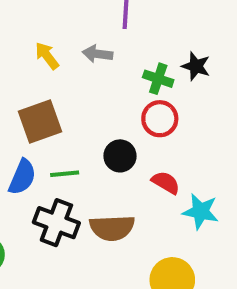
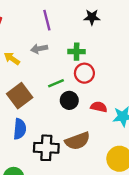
black star: (196, 66) -> (92, 17), moved
green line: (65, 174) -> (56, 83), moved

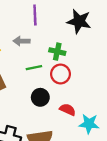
black star: (92, 17) -> (79, 21), size x1.5
green line: (56, 83) -> (34, 68), moved

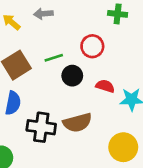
green cross: (57, 52) -> (118, 14), moved
green line: (34, 68) -> (54, 58), moved

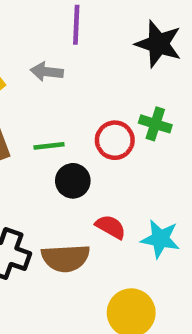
green cross: (118, 14) -> (155, 124), moved
red semicircle: (105, 86) -> (111, 227), moved

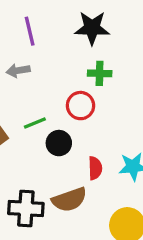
green cross: (155, 124) -> (100, 73), moved
red semicircle: (111, 227) -> (95, 168), turned 75

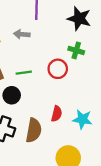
black circle: (59, 143) -> (12, 95), moved
brown semicircle: (69, 200) -> (34, 130), turned -75

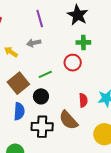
black star: (79, 19) -> (78, 15), turned 30
brown semicircle: (34, 130) -> (68, 120), turned 145

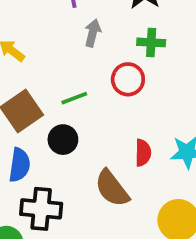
gray arrow: (34, 43) -> (93, 33), moved, turned 112
black cross: (42, 127) -> (41, 209), moved

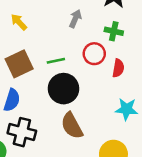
black circle: (63, 140) -> (64, 89), moved, size x1.5
red semicircle: (143, 153) -> (118, 68), moved

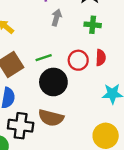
red circle: (94, 54) -> (78, 60), moved
brown semicircle: (72, 126) -> (51, 118), moved, turned -40

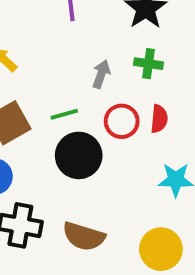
gray arrow: (57, 18) -> (101, 74), moved
brown semicircle: (51, 118) -> (84, 236), moved

